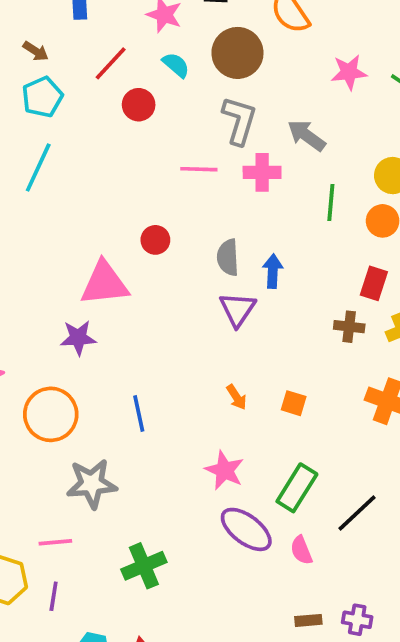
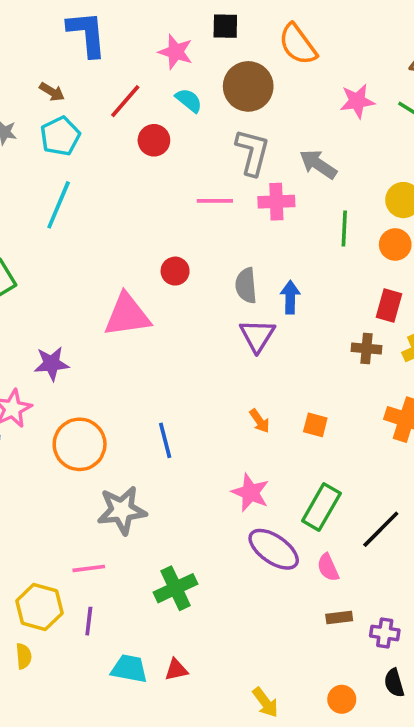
purple star: (78, 338) -> (52, 364), moved
brown rectangle: (308, 620) -> (339, 617), moved

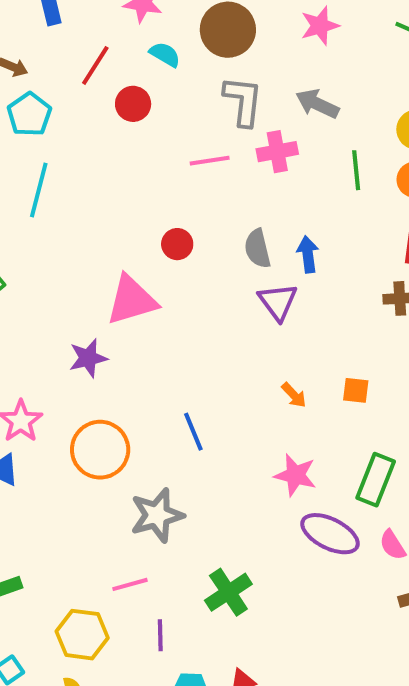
pink star: (357, 101) -> (320, 26), moved
purple star: (52, 364) -> (88, 358), moved
purple line: (89, 621) -> (160, 635), moved

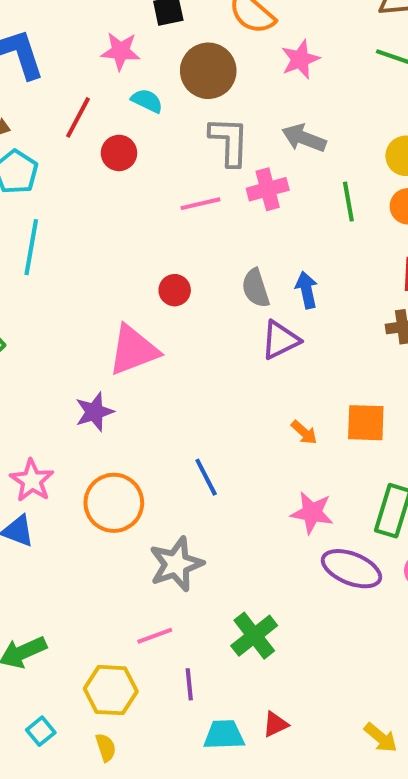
purple triangle: (278, 302) -> (280, 340), turned 45
orange square: (356, 390) -> (366, 423), size x1.5

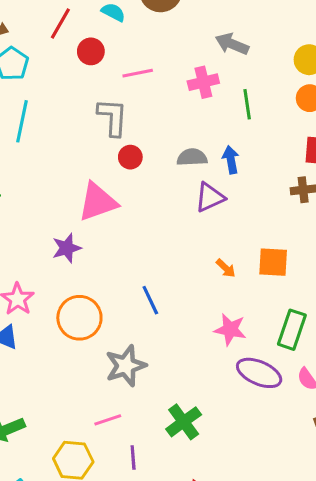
gray L-shape: (229, 141) -> (113, 117), moved
green line: (348, 202) -> (247, 104), moved
pink line: (200, 204) -> (138, 73), moved
gray semicircle: (256, 288) -> (192, 157), turned 104

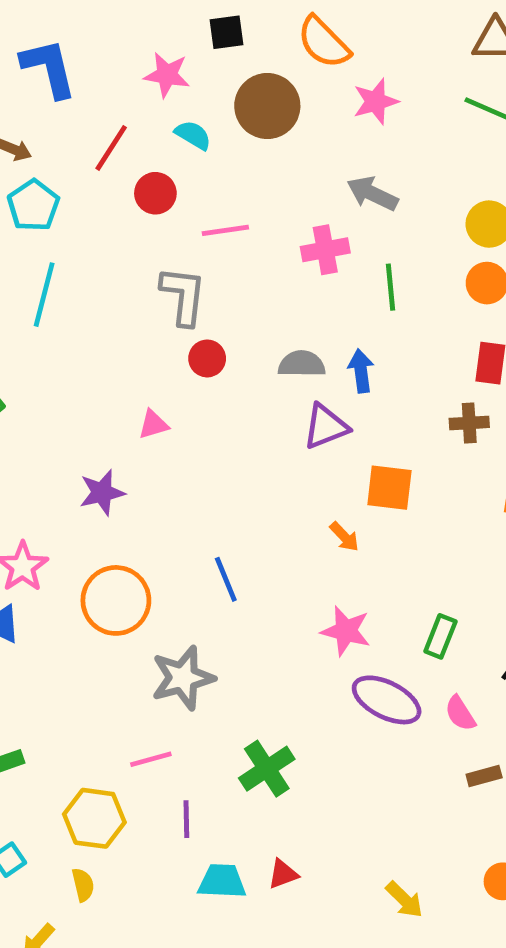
pink triangle: (98, 202) -> (153, 424), size x0.5
orange square: (273, 262) -> (389, 488), moved
green rectangle: (292, 330) -> (440, 636), size x0.7

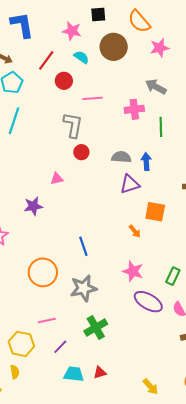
orange circle: (116, 600) -> (43, 272), moved
gray star: (183, 678) -> (84, 288), moved
purple line: (186, 819) -> (60, 347), turned 42

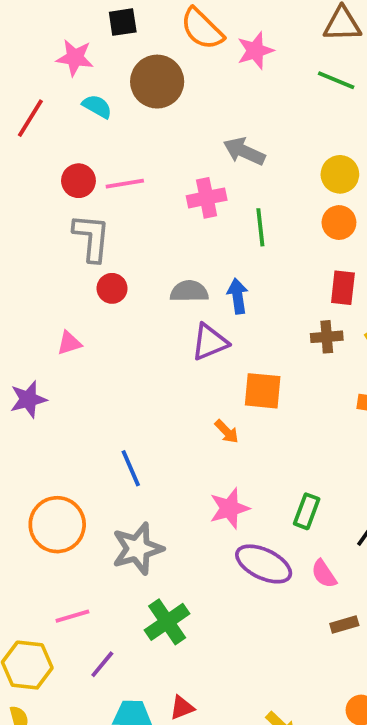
pink star: (160, 48) -> (255, 51), moved
red circle: (64, 81) -> (78, 181), moved
pink star: (133, 271) -> (229, 508), turned -30

